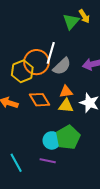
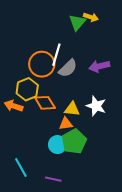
yellow arrow: (84, 16) -> (91, 17), turned -40
yellow hexagon: (22, 71) -> (27, 89), moved
orange triangle: (66, 92) -> (66, 124), moved
purple line: (48, 161) -> (53, 179), moved

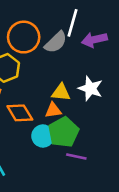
white line: (56, 55) -> (72, 23), moved
orange diamond: (45, 103) -> (20, 113), moved
purple line: (53, 179) -> (76, 157), moved

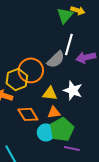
orange circle: (24, 37) -> (31, 70), moved
white star: (90, 88) -> (73, 90), moved
yellow triangle: (61, 92) -> (50, 93), moved

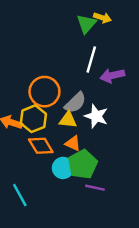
gray semicircle: (56, 59) -> (75, 103), moved
yellow hexagon: (17, 79) -> (33, 119), moved
orange triangle: (54, 112) -> (73, 143), turned 32

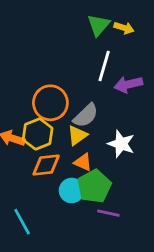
yellow arrow: (102, 18) -> (124, 28), moved
white star: (96, 116) -> (121, 144), moved
yellow triangle: (68, 120) -> (77, 135), turned -42
orange diamond: (41, 146) -> (46, 165), turned -65

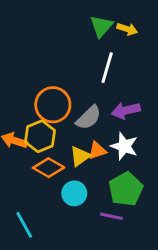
purple arrow: (128, 84) -> (126, 110), moved
yellow triangle: (77, 135) -> (80, 156), moved
orange triangle: (83, 162) -> (97, 151), moved, turned -42
orange diamond: (46, 165) -> (49, 168), turned 36
green pentagon: (94, 186) -> (126, 189), moved

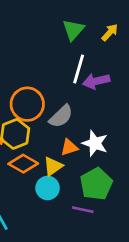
yellow arrow: (127, 29) -> (110, 32), moved, turned -66
purple arrow: (126, 110) -> (96, 81), moved
yellow triangle: (80, 156) -> (53, 166), moved

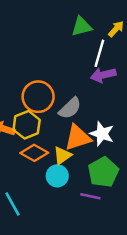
green triangle: (73, 30) -> (81, 26), turned 35
white line: (79, 69) -> (99, 53), moved
orange triangle: (69, 147) -> (78, 138), size x1.6

